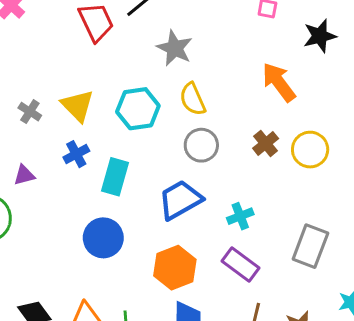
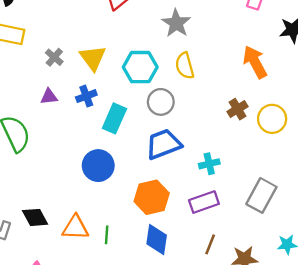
gray circle: (201, 145) -> (161, 102), moved
purple triangle: (24, 175) -> (49, 97), moved
purple rectangle: (240, 264) -> (204, 202), turned -64

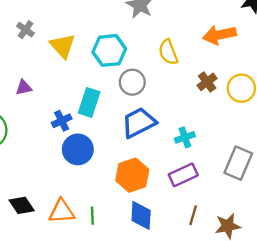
gray cross: (54, 57) -> (25, 30), moved
orange arrow: (255, 62) -> (219, 35), turned -68
yellow semicircle: (185, 66) -> (168, 52), moved
blue cross: (86, 96) -> (62, 121), moved

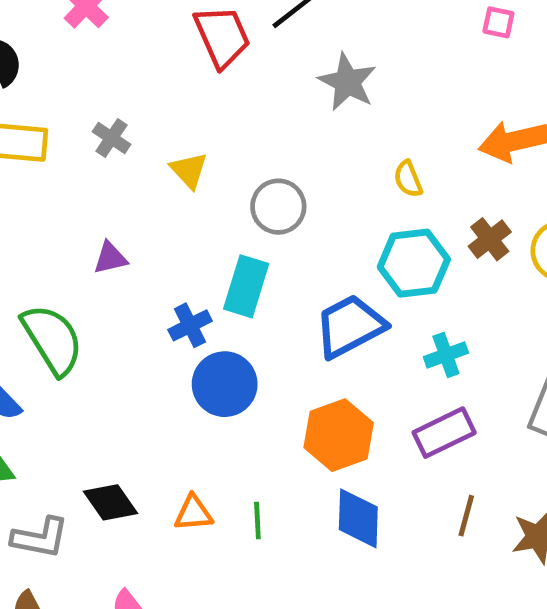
yellow triangle: (63, 46) -> (189, 170), size x0.7
cyan hexagon: (109, 50) -> (414, 263), moved
yellow semicircle: (168, 52) -> (408, 179), size x0.7
gray circle: (132, 82) -> (278, 207), moved
orange triangle: (62, 211) -> (193, 513), size x0.7

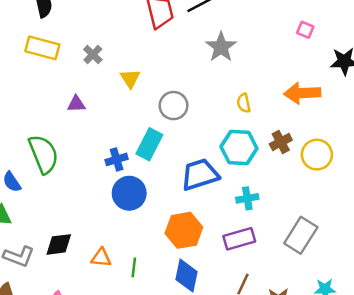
purple triangle: (110, 258) -> (76, 104), moved
black diamond: (111, 502) -> (59, 244), turned -72

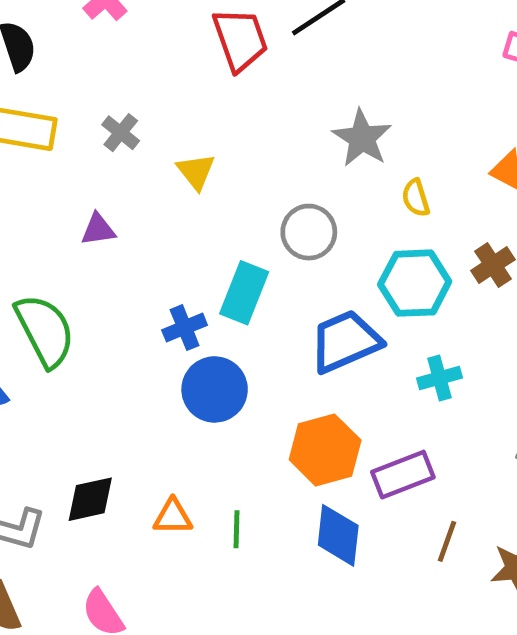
gray star: (221, 47) -> (362, 138), moved
gray circle: (174, 106) -> (309, 232), moved
purple rectangle: (239, 239) -> (403, 475), moved

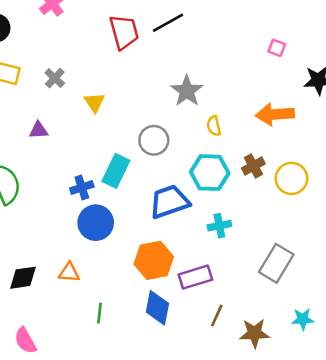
orange triangle: (173, 517) -> (69, 273), moved
green line: (237, 529) -> (100, 313), moved

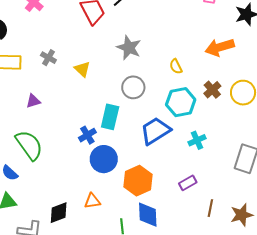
gray star: (187, 91) -> (129, 48), moved
purple triangle: (39, 130) -> (33, 101), moved
orange hexagon: (154, 260) -> (138, 181), moved
purple rectangle: (195, 277) -> (188, 183), size x0.7
blue diamond: (157, 308) -> (148, 215), moved

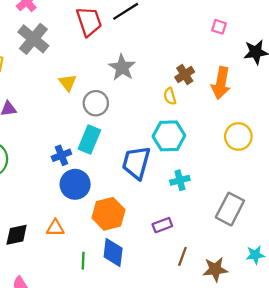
orange arrow: (220, 47) -> (221, 83), turned -72
gray cross: (48, 58) -> (33, 39), moved, size x1.8
gray circle: (133, 87) -> (96, 103), moved
brown cross: (212, 90) -> (185, 75), moved
blue trapezoid: (155, 131) -> (136, 163), turned -52

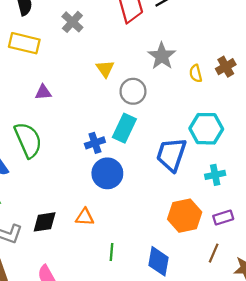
gray cross: (33, 39) -> (72, 22), size x0.7
yellow semicircle: (170, 96) -> (196, 73), moved
orange hexagon: (109, 214) -> (185, 216), moved
purple rectangle: (162, 225) -> (223, 217), moved
blue diamond: (113, 252) -> (158, 261), moved

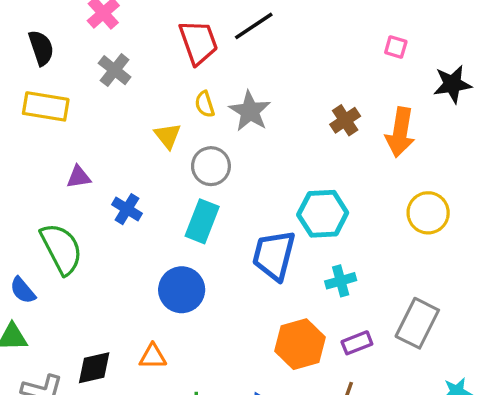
yellow semicircle: (196, 73) -> (205, 104), moved
blue cross: (95, 143) -> (127, 209), moved, turned -36

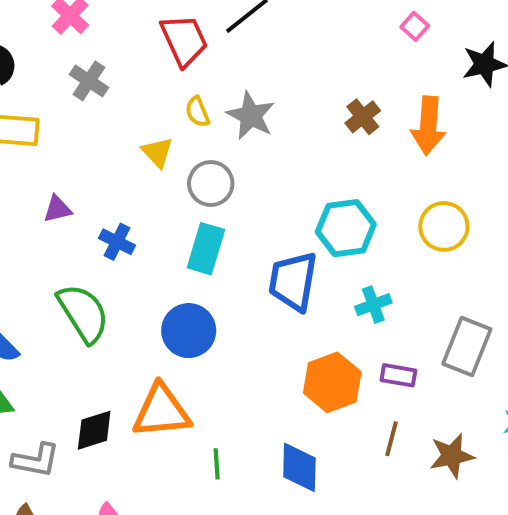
pink square: (396, 47) -> (415, 26), turned 30
yellow circle: (428, 213) -> (444, 226), moved
green semicircle: (61, 249) -> (83, 313), moved
purple rectangle: (357, 343) -> (398, 375), turned 36
orange triangle: (153, 356) -> (162, 411), size x1.8

